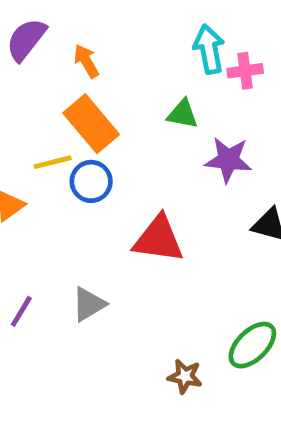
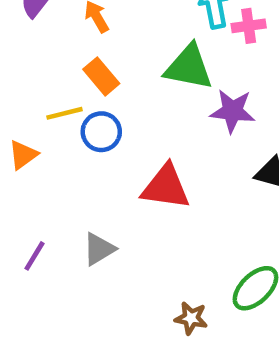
green triangle: (183, 114) -> (189, 67), size x1.6
orange rectangle: (91, 124) -> (101, 76), size x0.7

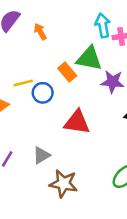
orange rectangle: (101, 76) -> (67, 72), moved
brown star: (191, 318) -> (64, 183), moved, size x1.6

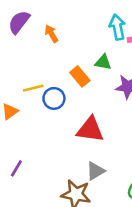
green triangle: (89, 59) -> (103, 62), size x0.6
gray triangle: (41, 155) -> (95, 171), moved

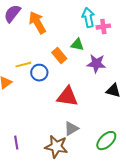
orange arrow: (51, 34) -> (37, 23), size x1.6
purple line: (16, 168) -> (16, 143), moved, turned -40

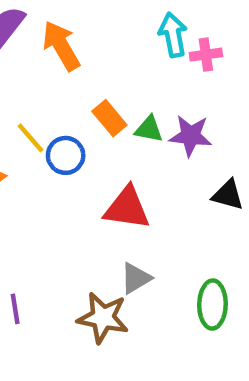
green triangle: (77, 45) -> (149, 129), moved
yellow line: (23, 65) -> (30, 138), turned 63
green ellipse: (106, 141) -> (212, 305), turned -45

